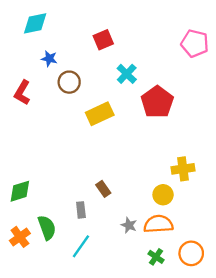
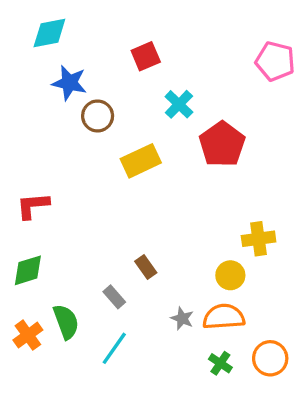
blue star: (49, 59) -> (69, 83), size x1.5
red L-shape: (22, 93) -> (33, 206), moved, turned 55
gray rectangle: (81, 210) -> (114, 297), turned -35

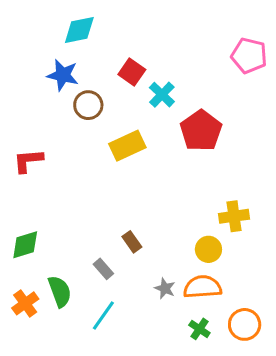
cyan diamond: (49, 33) -> (79, 30), moved
red square: (146, 56) -> (132, 72), moved, turned -32
red L-shape: (33, 206) -> (28, 161), moved

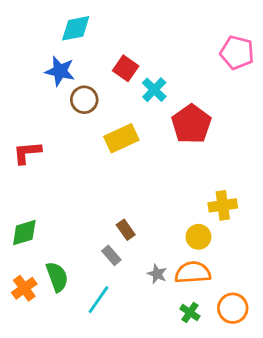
gray rectangle: (103, 269) -> (111, 255), moved

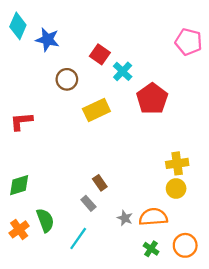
cyan diamond: (76, 28) -> (18, 26), moved, turned -55
blue star: (60, 71) -> (48, 40), moved
yellow circle: (198, 237) -> (176, 188), moved

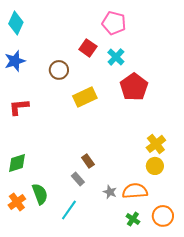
blue star: (48, 40) -> (15, 61), moved, turned -30
pink pentagon: (189, 42) -> (114, 23), moved
cyan cross: (123, 71) -> (116, 57), moved
yellow cross: (177, 163) -> (156, 144), turned -30

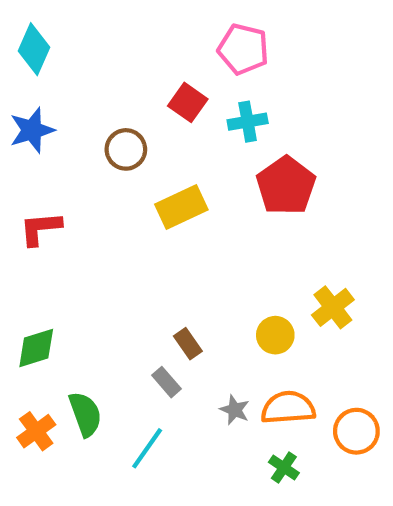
cyan cross: (116, 57) -> (248, 122), turned 36
yellow circle: (155, 166) -> (275, 335), moved
orange circle: (163, 216) -> (356, 431), moved

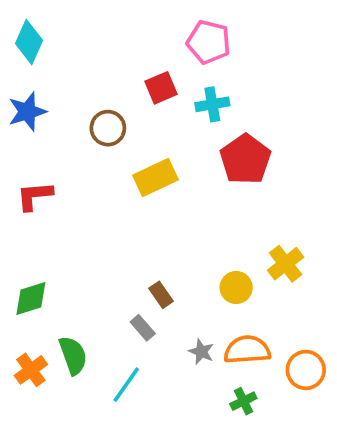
red square: (188, 102) -> (161, 88), turned 32
green cross: (284, 467) -> (243, 401), turned 30

